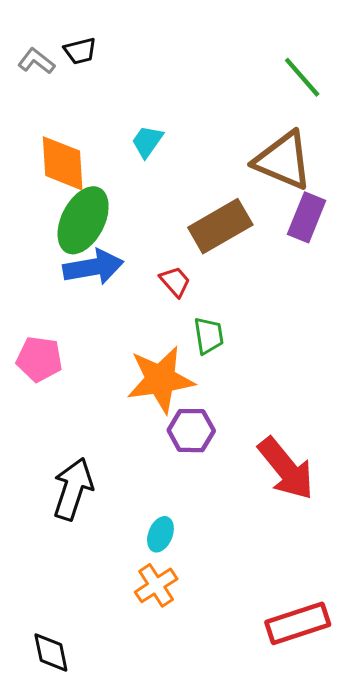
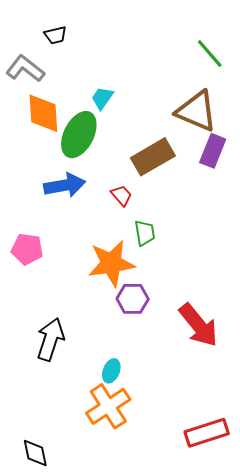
gray L-shape: (36, 61) -> (25, 69), moved, size x1.5
green ellipse: (83, 220) -> (79, 135), moved
orange cross: (156, 585) -> (108, 406), size x1.5

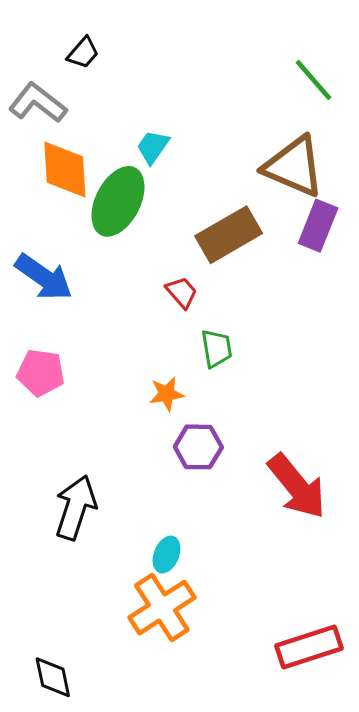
black trapezoid: (56, 35) -> (83, 53), turned -35
blue arrow: (65, 185) -> (44, 277), moved, turned 45
orange star: (111, 263) -> (166, 394), size x0.5

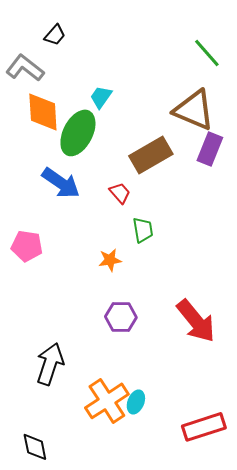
blue arrow: (44, 277) -> (61, 183), moved
purple hexagon: (198, 447) -> (121, 317), moved
black arrow: (76, 508) -> (50, 364), moved
cyan ellipse: (166, 555) -> (136, 402), moved

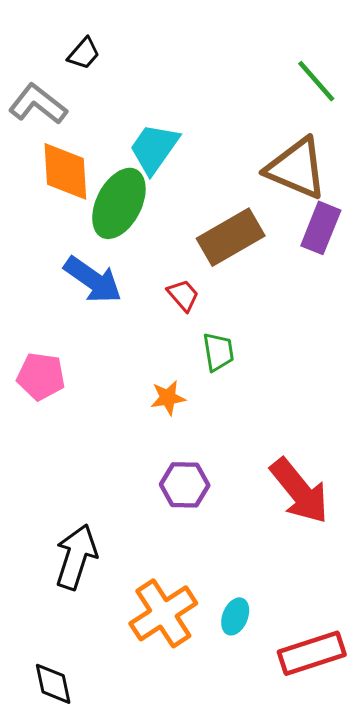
cyan trapezoid: (101, 97) -> (154, 148), size x1.5
cyan ellipse: (136, 402) -> (235, 616), moved

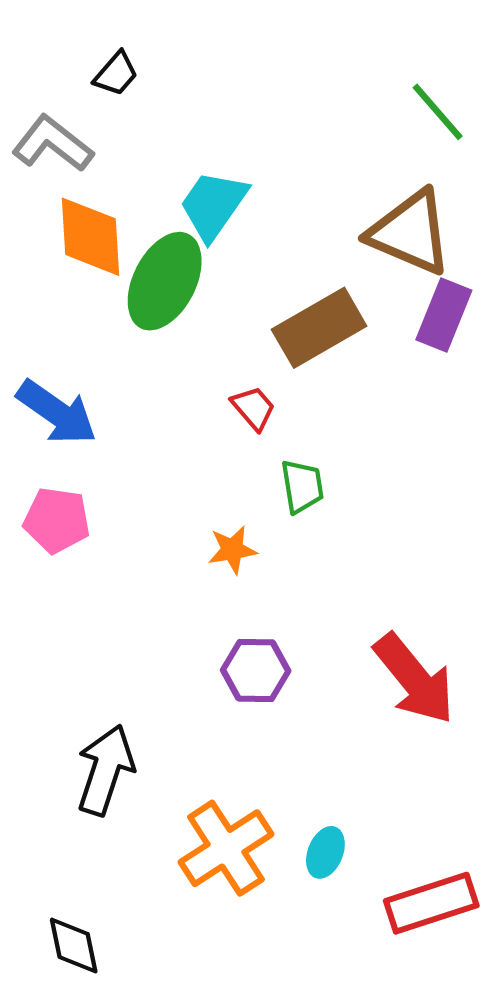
blue arrow: (93, 280) -> (57, 412), moved

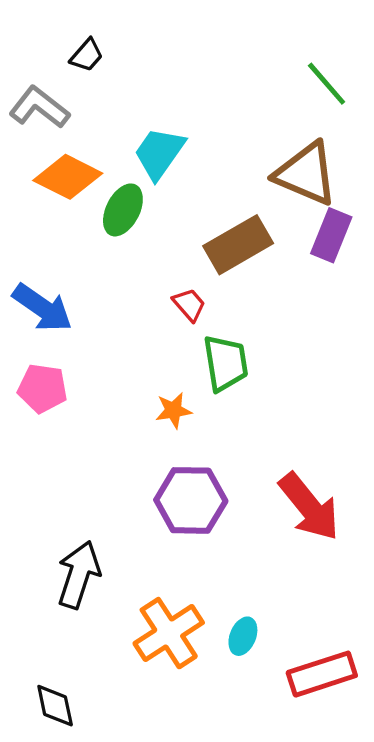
orange diamond: (91, 237) -> (68, 177), turned -60
green ellipse: (165, 281) -> (123, 210), size x0.7
green trapezoid: (302, 486) -> (226, 363), size x1.4
purple hexagon: (256, 670) -> (191, 500), size x1.4

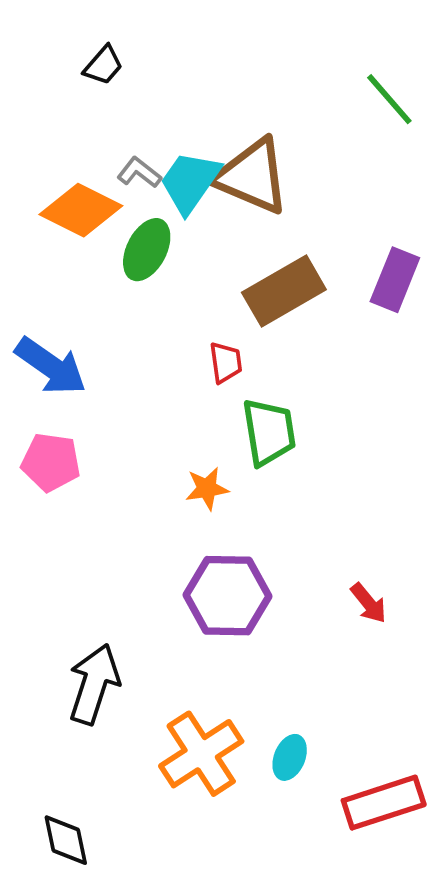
gray L-shape: (39, 107) -> (139, 173), moved, size x0.6
brown triangle: (306, 174) -> (252, 176), moved
red trapezoid: (189, 305) -> (226, 362), turned 33
red arrow: (309, 507) -> (369, 603), size x0.5

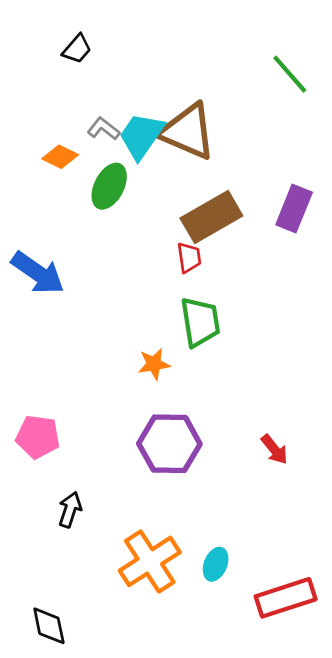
orange diamond: (81, 210) -> (60, 157), size x0.6
red trapezoid: (226, 362) -> (189, 258), moved
pink pentagon: (51, 462) -> (38, 437), moved
black arrow: (94, 684) -> (70, 510), size x0.6

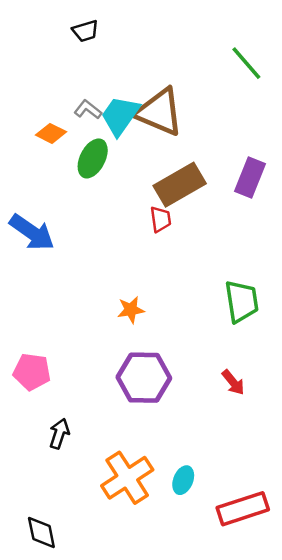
black trapezoid: (77, 49) -> (86, 31), moved, turned 32
green trapezoid: (200, 322) -> (242, 301), moved

